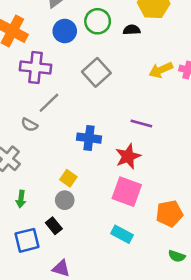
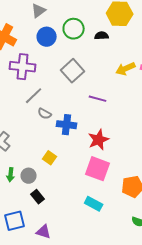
purple line: (141, 123) -> (98, 99), moved
gray semicircle: (29, 125) -> (45, 114), moved
gray circle: (65, 200) -> (29, 176), moved
blue square: (27, 240) -> (15, 221), moved

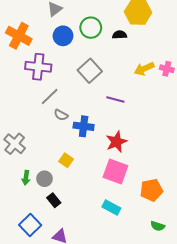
blue square: (15, 221) -> (30, 225), turned -30

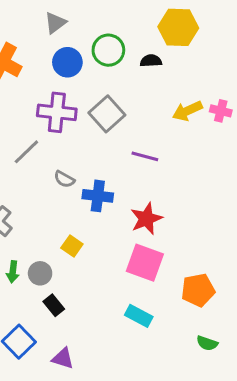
purple cross: (38, 67) -> (57, 112), moved
gray line: (50, 96) -> (26, 152), moved

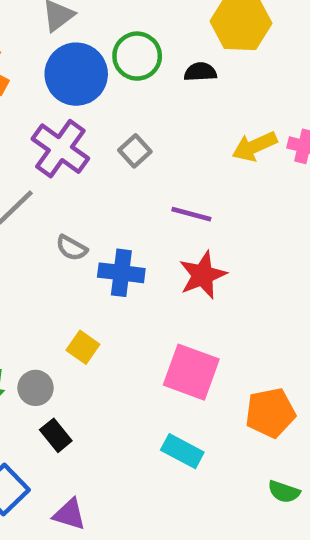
blue circle: (67, 62) -> (76, 74), size x1.4
purple cross: (57, 112) -> (60, 149), turned 30
gray square: (107, 114) -> (135, 151), size x0.6
red star: (146, 219) -> (203, 275), moved

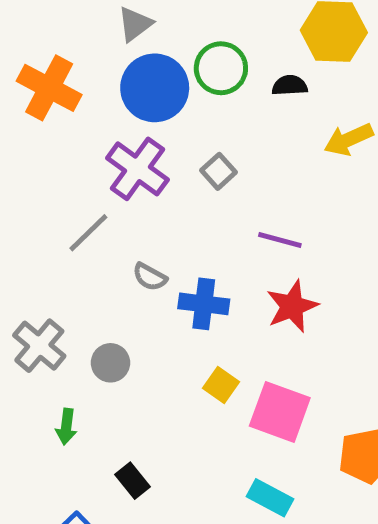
yellow arrow: (255, 146) -> (349, 139), moved
yellow square: (83, 347) -> (221, 385), moved
gray circle: (36, 388) -> (110, 363), moved

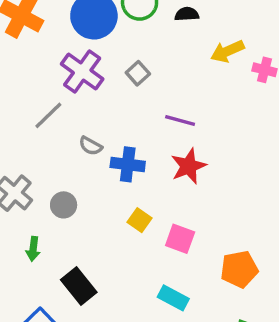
pink square: (280, 412) -> (180, 239), size x0.7
black rectangle: (133, 481) -> (79, 286), size x1.5

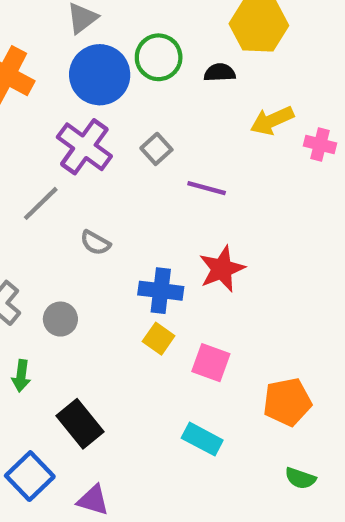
purple line: (180, 121) -> (207, 188), moved
blue cross: (128, 164) -> (161, 291), moved

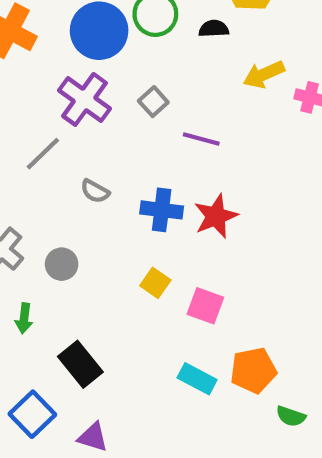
blue cross: (161, 291) -> (162, 210), moved
orange pentagon: (287, 402) -> (253, 370), moved

